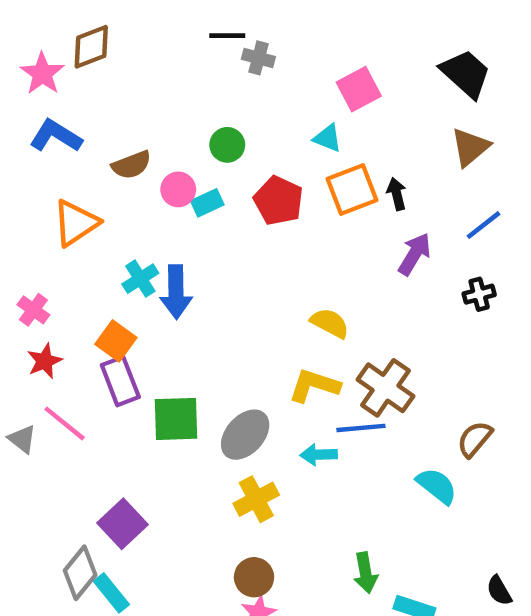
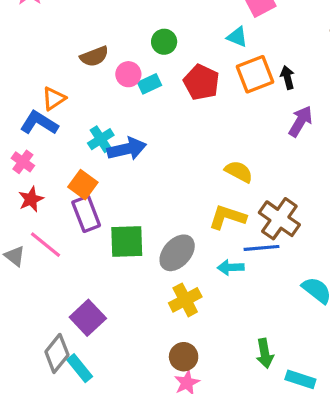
blue L-shape: (56, 136) -> (39, 123), moved
orange triangle: (76, 223) -> (54, 99), size x0.7
blue arrow: (176, 292) -> (127, 149), turned -102

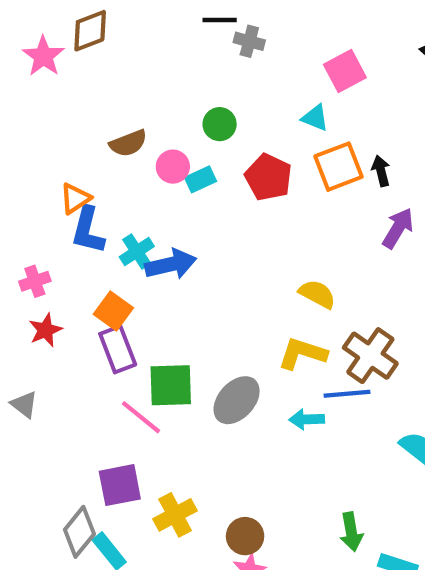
blue L-shape: (39, 123) -> (88, 230), moved, turned -108
pink cross: (23, 162) -> (35, 281), turned 35
pink line: (46, 245) -> (141, 417), moved
yellow cross: (185, 300) -> (175, 515), moved
purple square: (88, 318) -> (120, 485), turned 32

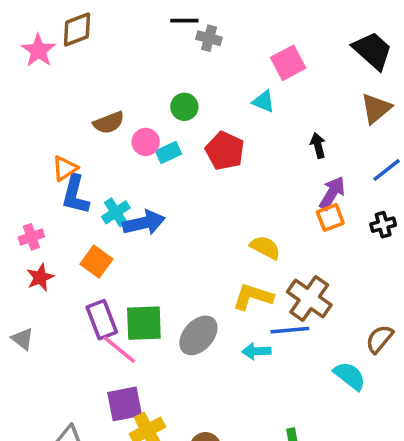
orange square: (338, 167) -> (330, 218), moved, size x0.7
purple rectangle: (118, 349) -> (102, 320), moved
purple square: (120, 485) -> (125, 404), moved

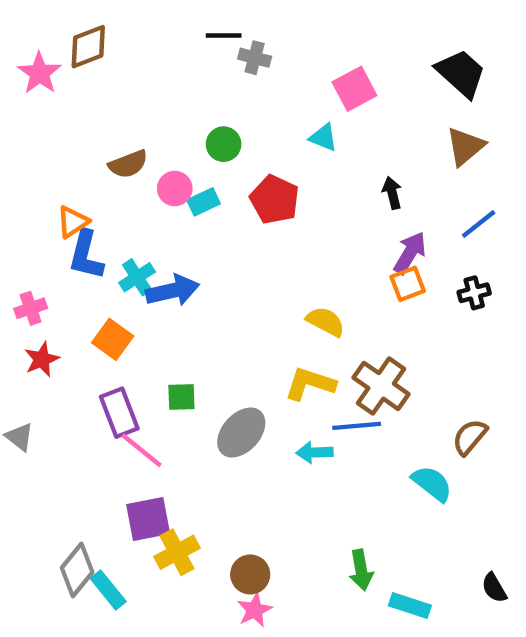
green square: (144, 323) -> (181, 397), moved, size x0.6

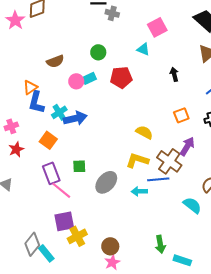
pink circle: (175, 189) -> (76, 81), moved
red pentagon: (275, 200) -> (121, 77), turned -30
purple arrow: (410, 253) -> (187, 146), moved

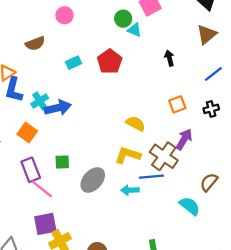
green circle: (98, 52) -> (123, 19), moved
red pentagon: (121, 77) -> (110, 62), turned -30
pink circle: (76, 81) -> (64, 15), moved

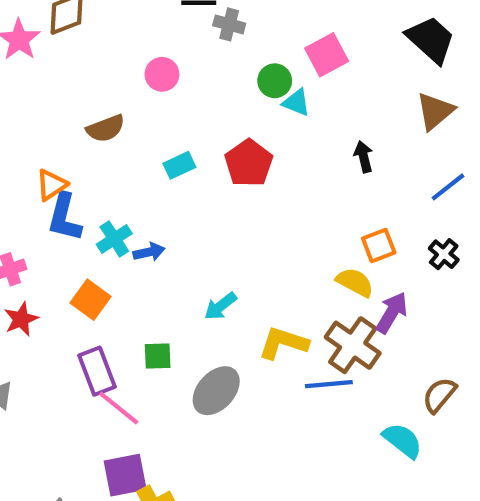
blue arrow: (58, 108) -> (149, 252), size x0.6
black cross: (211, 109) -> (444, 254), turned -35
yellow semicircle: (136, 124) -> (355, 282), moved
cyan arrow: (130, 190) -> (220, 306), moved, turned -36

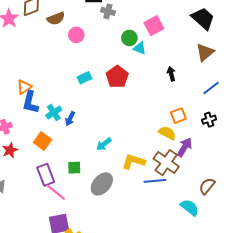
brown semicircle: (106, 128) -> (56, 19), moved
blue arrow: (149, 252) -> (70, 119), turned 128
black cross: (444, 254) -> (209, 120), turned 32

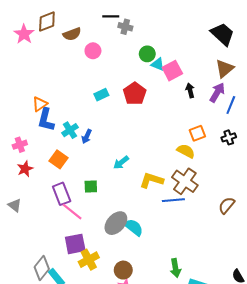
pink square: (154, 26) -> (172, 71), moved
blue line: (211, 88) -> (231, 105), turned -30
purple arrow: (185, 147) -> (217, 93), moved
gray ellipse: (102, 184) -> (116, 223), moved
cyan semicircle: (190, 207) -> (134, 227), moved

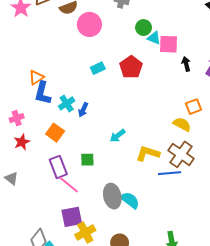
pink circle: (93, 51) -> (89, 24), size x1.5
pink square: (172, 71) -> (168, 44), turned 30
gray ellipse: (116, 223) -> (112, 196), turned -55

